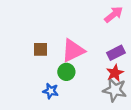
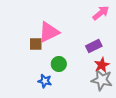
pink triangle: (73, 50) -> (49, 32), moved
purple rectangle: (116, 53) -> (94, 46), moved

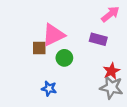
purple rectangle: (94, 46) -> (98, 39), moved, turned 42
green circle: (59, 64) -> (64, 58), moved

